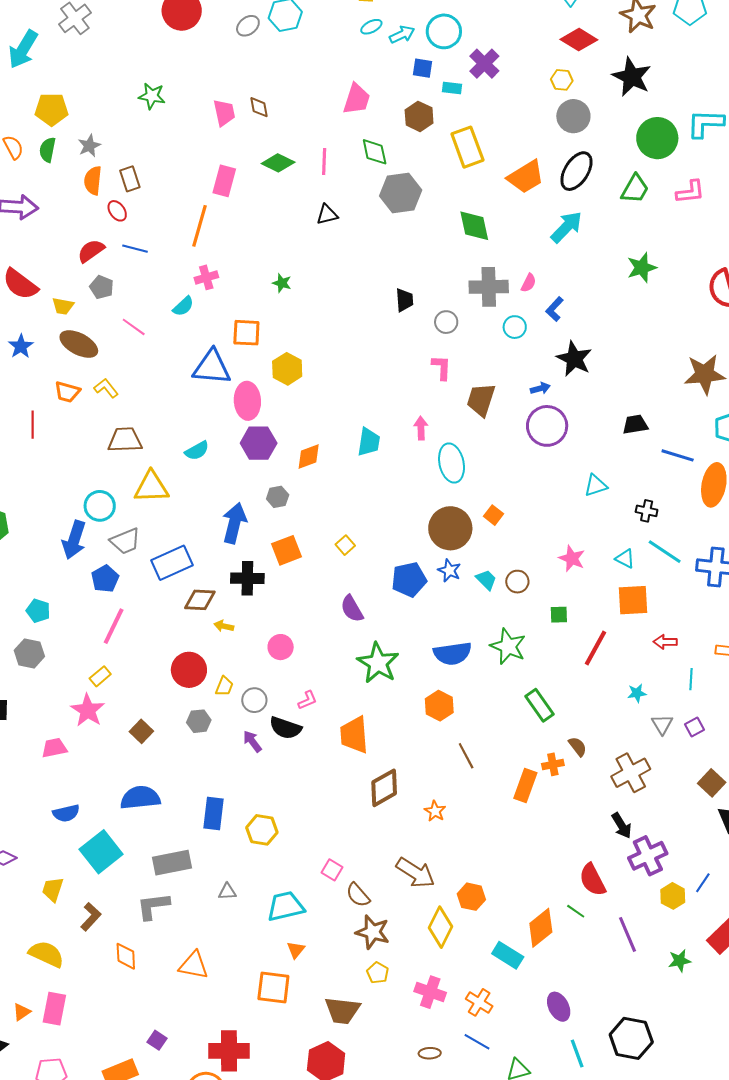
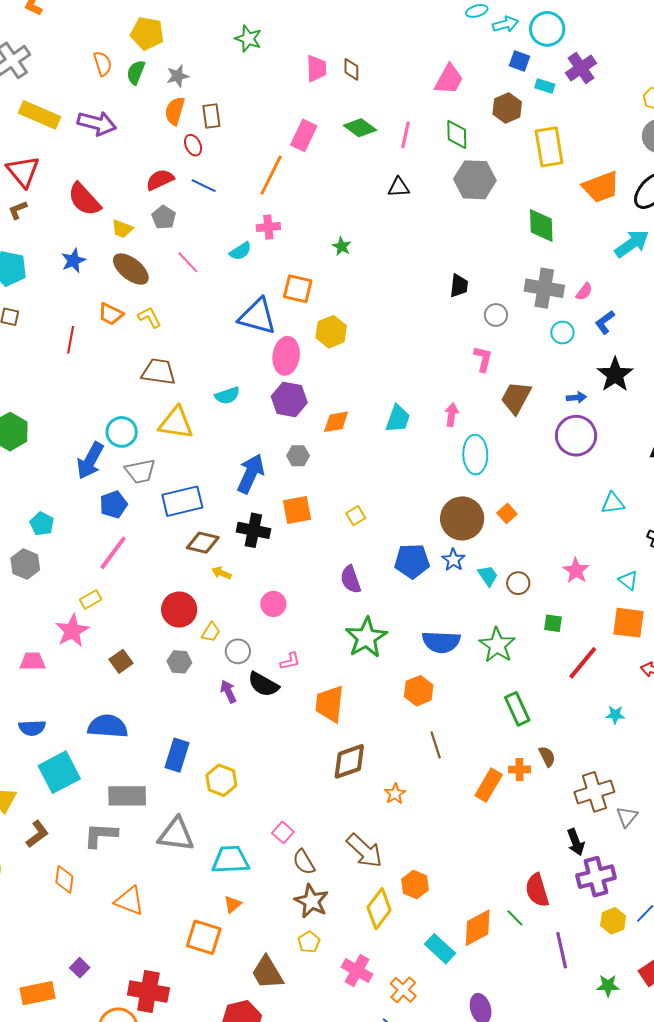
gray triangle: (662, 724) -> (627, 817), moved
gray triangle: (227, 892) -> (176, 835), size x2.0
brown trapezoid: (342, 1010) -> (267, 973), turned 42

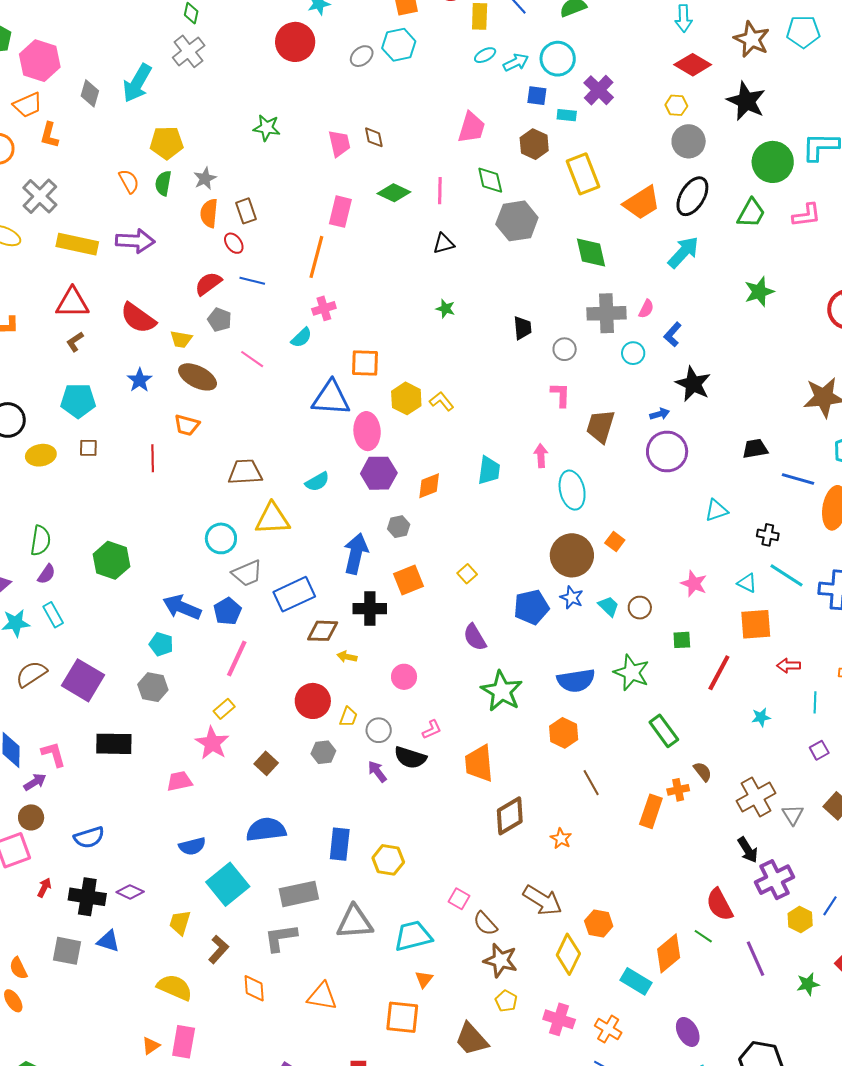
red triangle: (23, 171) -> (72, 303), turned -39
green star: (342, 246) -> (445, 309), moved
yellow L-shape: (150, 317) -> (442, 401), moved
blue arrow: (90, 461) -> (182, 607), moved, turned 96

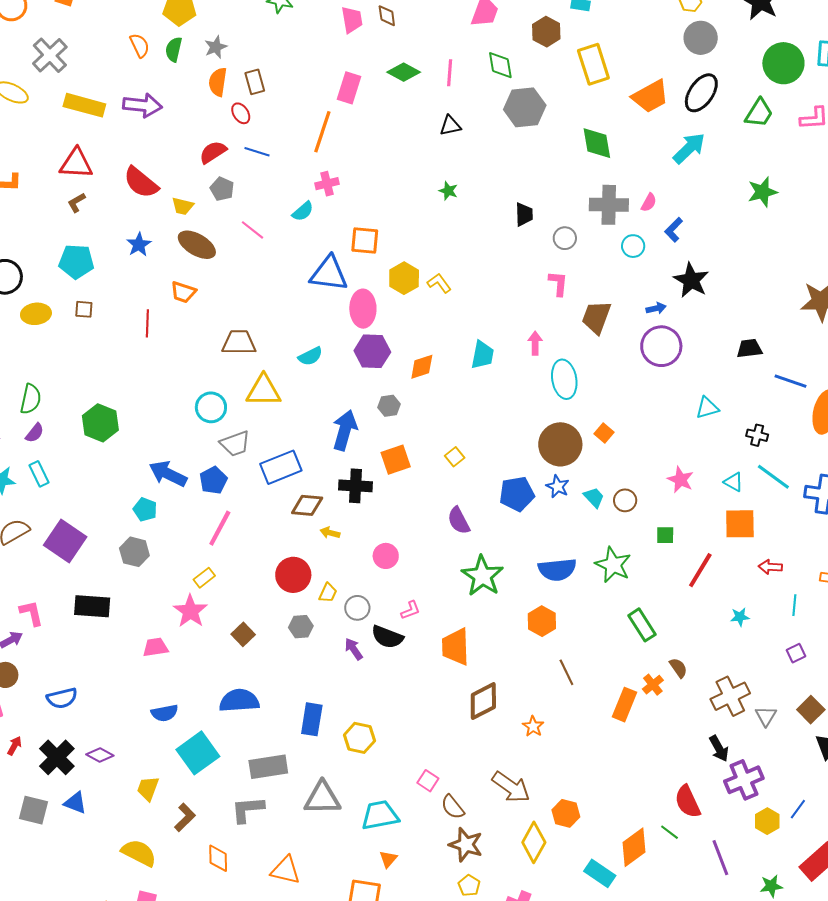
orange cross: (678, 790) -> (653, 685), turned -30
black cross: (87, 897) -> (57, 757), turned 33

